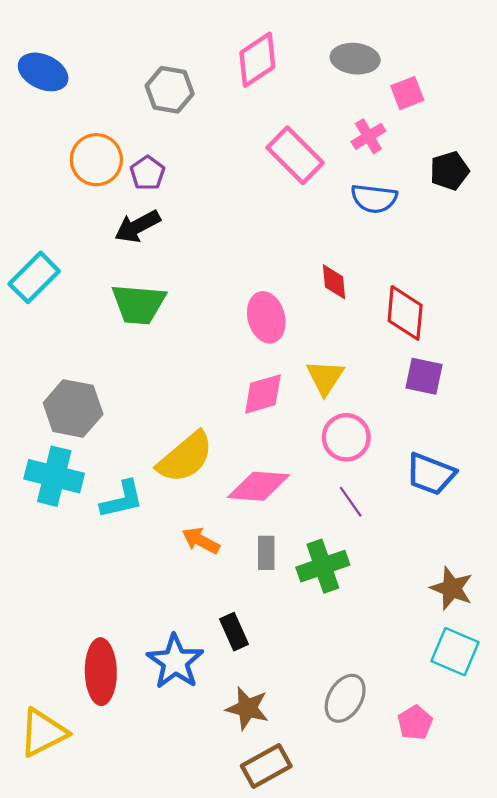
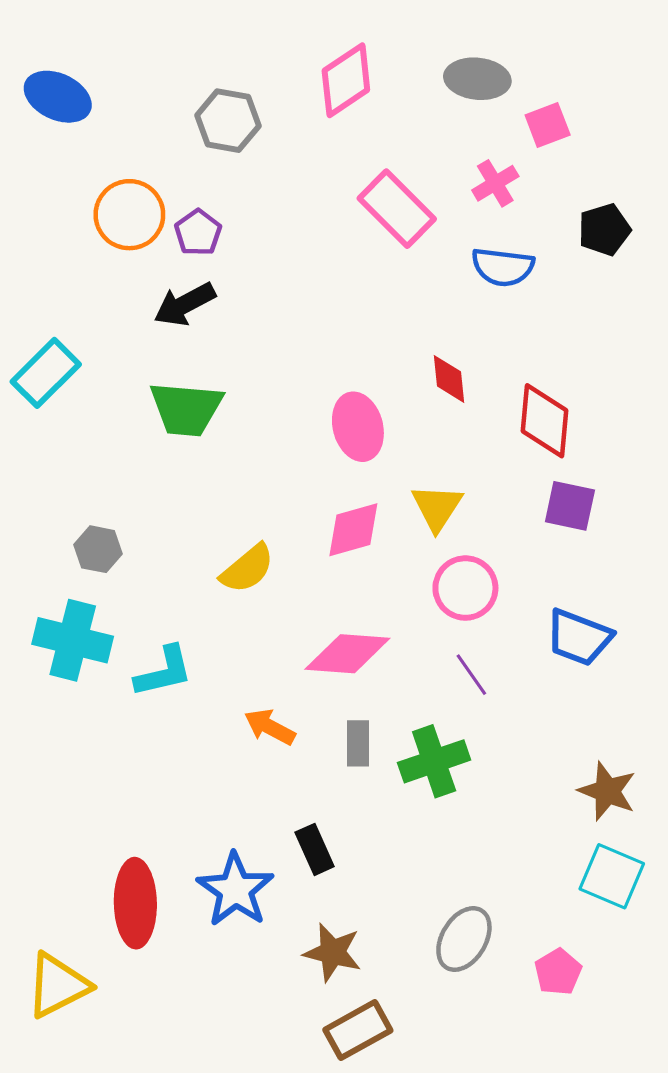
gray hexagon: (73, 408) -> (98, 549), size x0.6
yellow semicircle: (185, 457) -> (247, 569), moved, size x0.7

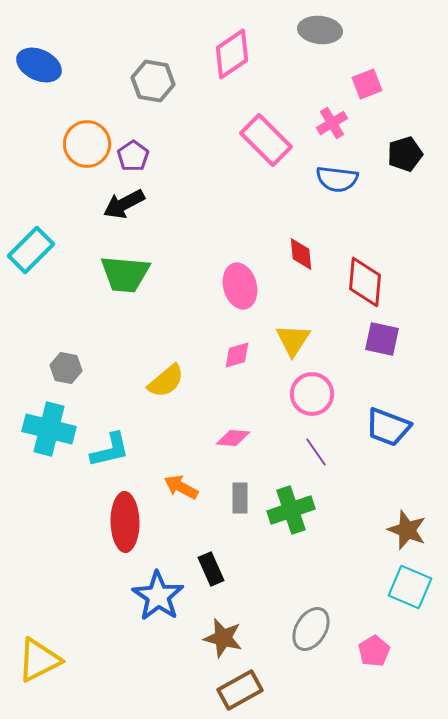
gray ellipse: (477, 79) -> (320, 30), moved
pink diamond: (353, 530) -> (237, 355), size x0.7
pink diamond: (347, 654) -> (233, 438), size x0.6
red ellipse: (135, 903) -> (125, 522), moved

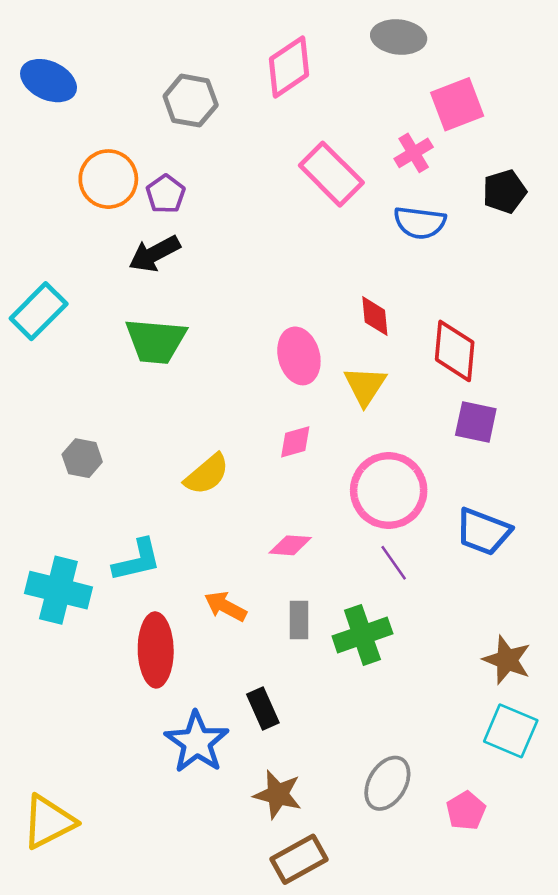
pink square: (367, 84) -> (457, 104), size x1.4
yellow triangle: (293, 340) -> (365, 386), moved
pink circle: (312, 394) -> (389, 490), size x1.4
cyan cross: (49, 429) -> (58, 590), moved

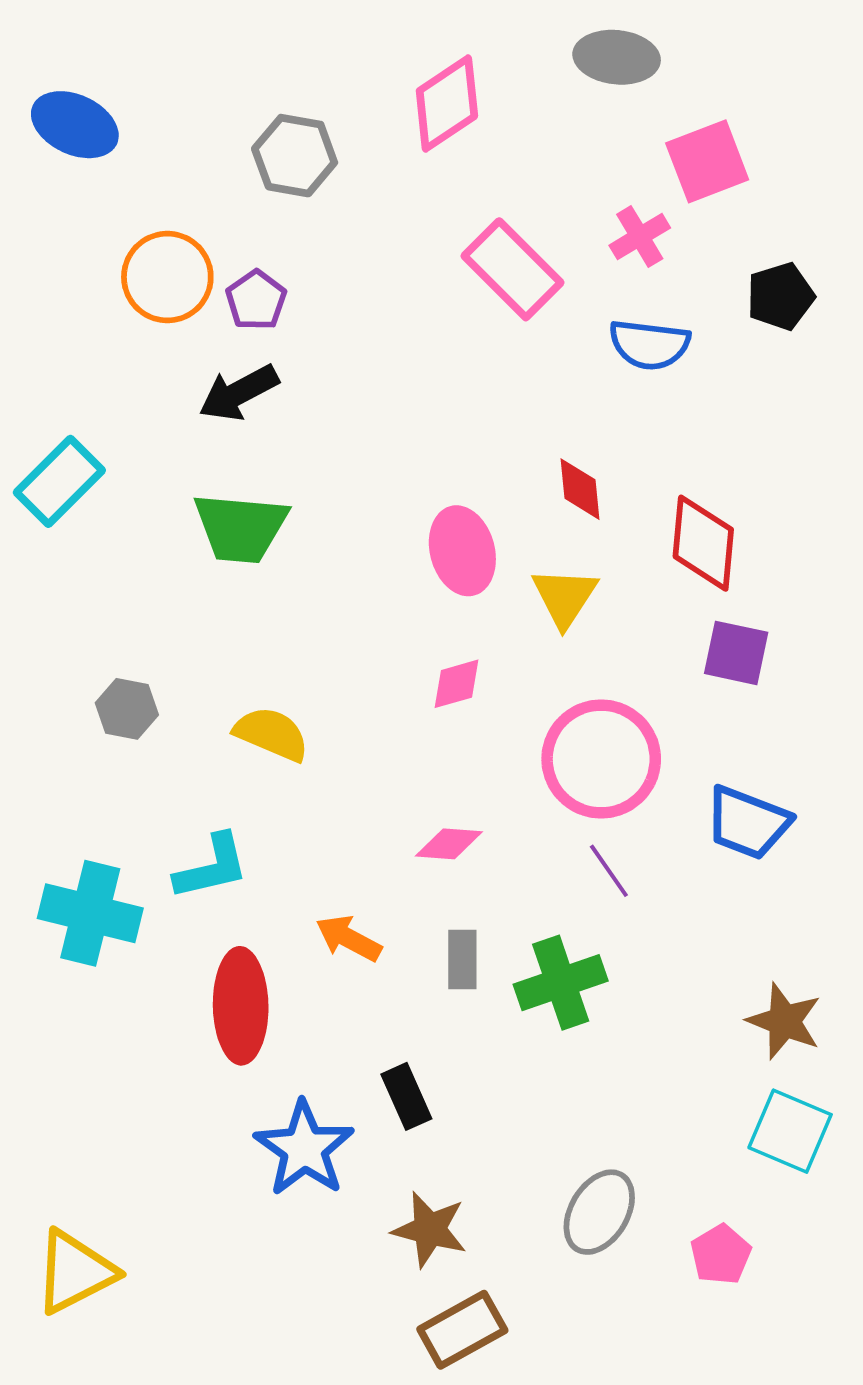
yellow semicircle: (207, 474) -> (271, 734), moved, turned -117

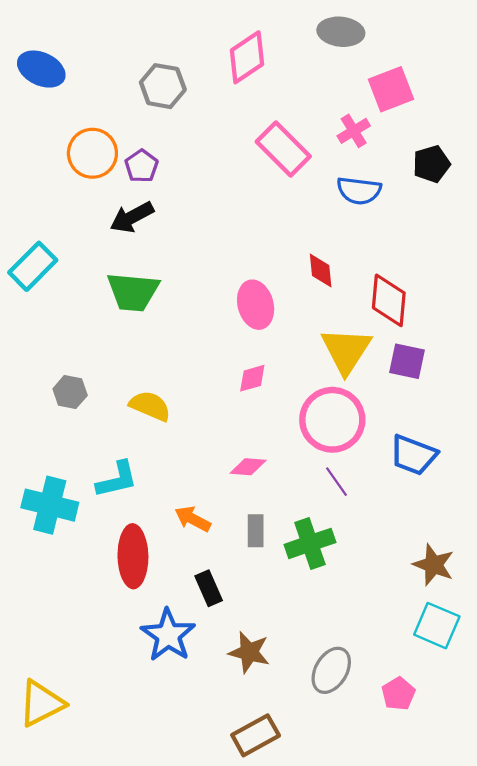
yellow triangle: (565, 597) -> (346, 350), moved, size x1.4
black rectangle: (406, 1096) -> (209, 588), moved
brown star: (430, 1229) -> (249, 652), moved

